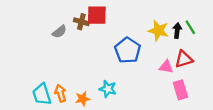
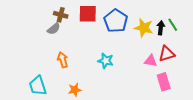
brown cross: (81, 22) -> (61, 15), moved
blue pentagon: (128, 50) -> (116, 21), moved
cyan star: (108, 89) -> (106, 61), moved
orange arrow: (61, 93) -> (63, 60), moved

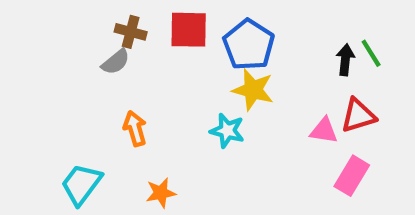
yellow star: (144, 28) -> (253, 90), moved
pink rectangle: (164, 82) -> (352, 176), turned 48
cyan trapezoid: (38, 86) -> (81, 184), turned 55

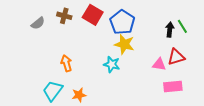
red square: (189, 30) -> (93, 15), turned 30
gray semicircle: (116, 62) -> (38, 23), moved
pink rectangle: (352, 176) -> (173, 87), turned 54
cyan trapezoid: (81, 184) -> (53, 91), moved

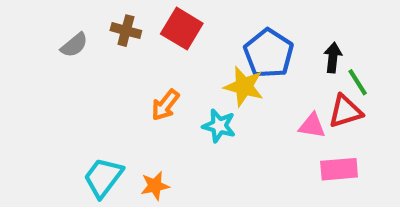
blue pentagon: (122, 22) -> (269, 53), moved
green line: (182, 26) -> (358, 82), moved
orange arrow: (66, 63) -> (165, 105), moved, turned -126

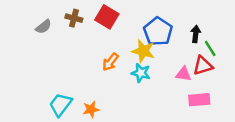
orange arrow: (165, 105) -> (110, 62), moved
cyan star: (219, 126) -> (141, 73), moved

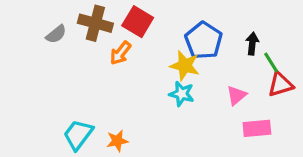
brown cross: (74, 18) -> (95, 23), size x1.5
orange arrow: (110, 62) -> (120, 53), moved
red triangle: (203, 66) -> (280, 84), moved
pink triangle: (183, 74) -> (237, 95), turned -49

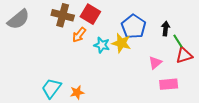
gray semicircle: (56, 34) -> (18, 19), moved, size x1.6
cyan star: (182, 94) -> (102, 45), moved

